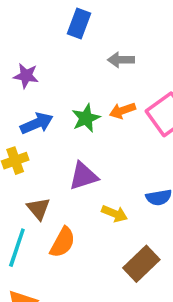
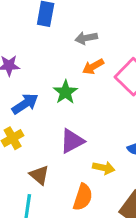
orange arrow: (122, 111) -> (93, 67), moved
orange semicircle: (63, 242) -> (83, 197), moved

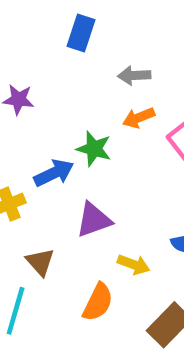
green star: (65, 92) -> (94, 149), turned -30
blue arrow: (25, 104) -> (54, 173), moved

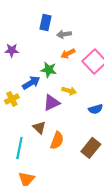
blue rectangle: (81, 33) -> (45, 22), moved
brown triangle: (40, 262) -> (39, 128), moved
yellow arrow: (134, 265) -> (69, 91), moved

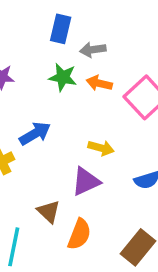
orange arrow: (68, 54) -> (99, 83), turned 40
green star: (49, 70) -> (63, 77), moved
purple triangle: (52, 103) -> (86, 182), moved

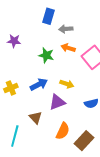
green star: (63, 77) -> (46, 55), moved
blue arrow: (35, 134) -> (39, 84), moved
orange semicircle: (79, 234) -> (63, 131), moved

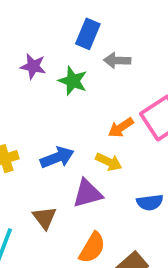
purple star: (14, 41) -> (33, 66), moved
orange arrow: (68, 48) -> (121, 128), moved, turned -56
green star: (46, 55) -> (73, 81), moved

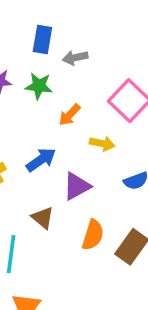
orange arrow: (121, 128) -> (70, 115), moved
yellow arrow: (109, 162) -> (102, 144), moved

